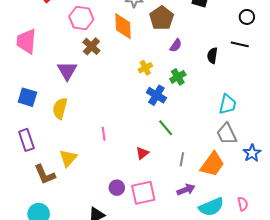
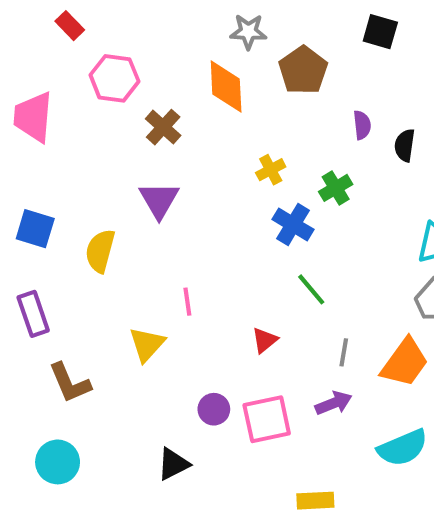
pink hexagon: (81, 18) -> (114, 78), moved
purple semicircle: (176, 45) -> (362, 125), moved, turned -40
purple triangle: (67, 71) -> (159, 200), moved
yellow triangle: (68, 158) -> (147, 344), moved
purple arrow: (186, 190) -> (334, 403), moved

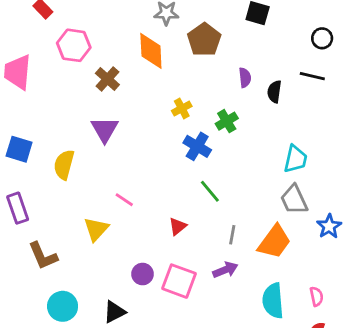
pink line: (187, 302) -> (124, 200), turned -48
pink square: (267, 419) -> (179, 281), turned 32
cyan semicircle: (403, 448) -> (273, 301), turned 108
cyan circle: (58, 462) -> (63, 306), moved

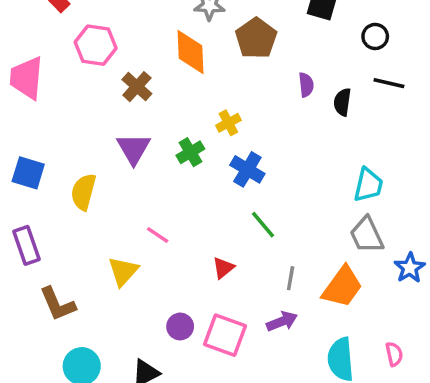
black circle: (322, 38) -> (375, 36), moved
green cross: (227, 121) -> (190, 152), moved

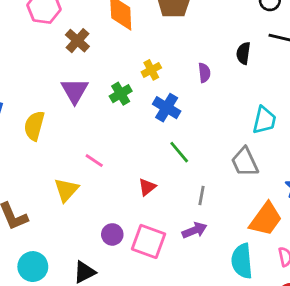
purple semicircle: (306, 85) -> (204, 73), moved
gray trapezoid: (367, 235) -> (245, 162), moved
orange trapezoid: (342, 287) -> (266, 219), moved

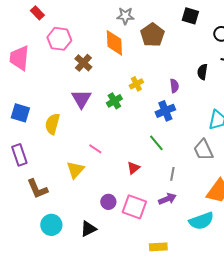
blue cross: (167, 108) -> (165, 111), moved, turned 36
cyan semicircle: (242, 261) -> (201, 221), turned -105

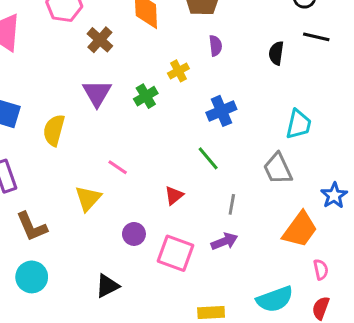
purple semicircle: (174, 86) -> (215, 46), moved
purple circle: (108, 202) -> (134, 234), moved
cyan semicircle: (201, 221) -> (275, 299), moved
cyan circle: (51, 225) -> (32, 277), moved

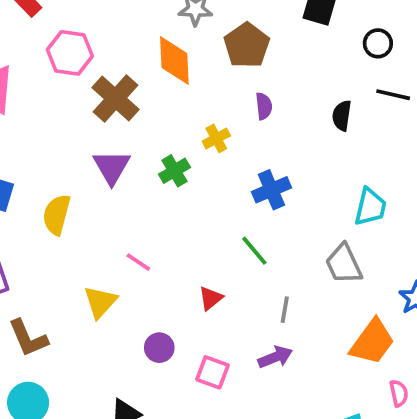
brown cross: (100, 40) -> (116, 99), size x1.4
pink square: (175, 253) -> (212, 372), size x0.7

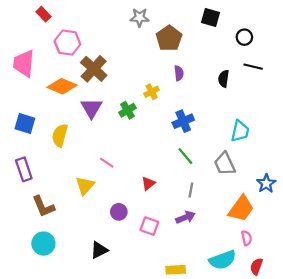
orange diamond: (174, 61) -> (62, 86), moved, turned -64
green line: (254, 251) -> (185, 156), moved
pink semicircle: (399, 393) -> (247, 238), moved

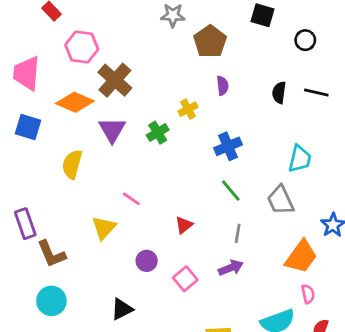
black line: (253, 67) -> (316, 93), moved
blue square: (25, 123) -> (28, 127), moved
purple rectangle: (24, 169) -> (25, 224), moved
pink square: (149, 226) -> (185, 279), turned 30

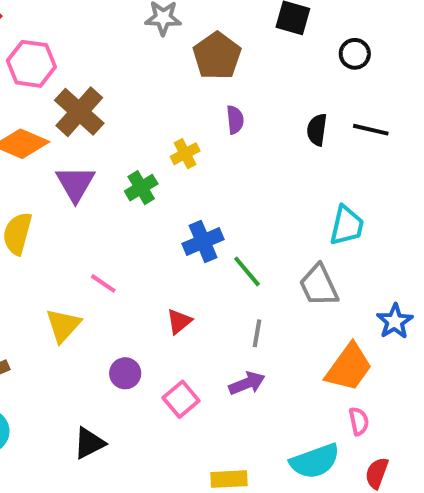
blue cross: (228, 146) -> (203, 242), moved

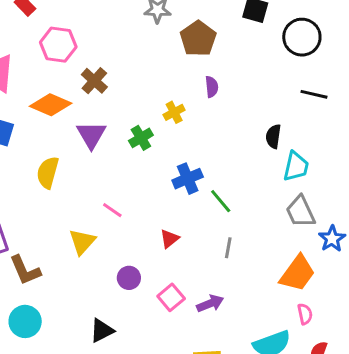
black circle: (355, 54) -> (302, 37), size x1.6
brown cross: (79, 112) -> (94, 81), size x0.7
black semicircle: (317, 130) -> (273, 136), moved
gray trapezoid: (319, 285) -> (300, 212), moved
purple arrow: (247, 383) -> (210, 303), moved

